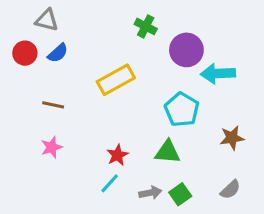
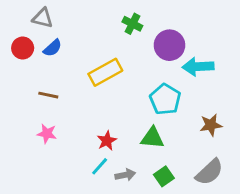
pink star: (52, 147) -> (47, 134), turned 30
gray semicircle: (230, 190) -> (209, 172), size x1.5
gray arrow: (150, 193) -> (125, 175), moved

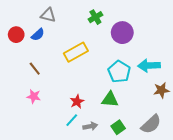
gray triangle: (43, 18) -> (48, 15), moved
green cross: (132, 24) -> (95, 17), turned 32
cyan arrow: (198, 67) -> (149, 66), moved
brown line: (48, 95) -> (35, 69), turned 40
brown star: (211, 125) -> (161, 90), moved

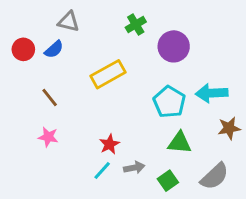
green triangle: (110, 99) -> (179, 143), moved
gray arrow: (90, 126) -> (134, 168), moved

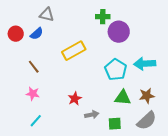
green cross: (136, 25) -> (103, 17), moved, turned 32
brown star: (229, 128) -> (147, 96), moved
cyan line: (102, 170) -> (36, 121), moved
green square: (168, 181) -> (115, 124), turned 32

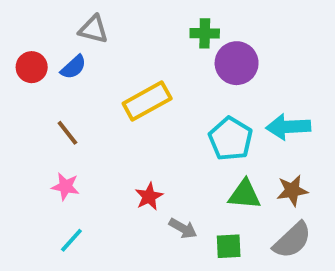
gray arrow: (92, 115) -> (183, 228), turned 40

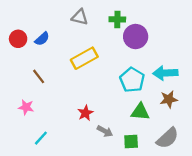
gray triangle: (93, 29) -> (80, 17), moved
pink star: (65, 187) -> (26, 107), moved
brown star: (292, 190) -> (169, 99), moved

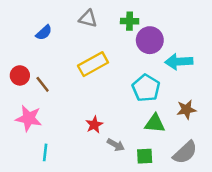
red circle: (18, 39) -> (20, 75), moved
blue semicircle: (42, 39) -> (44, 33), moved
cyan arrow: (165, 73) -> (179, 62), moved
pink star: (26, 107) -> (29, 118), size x1.5
cyan line: (41, 138) -> (45, 152), turned -35

